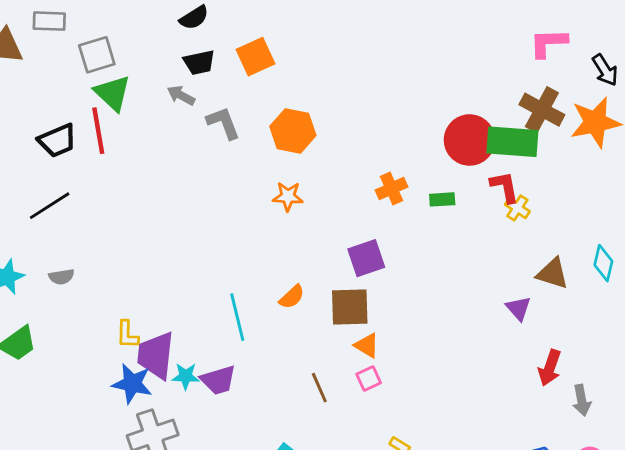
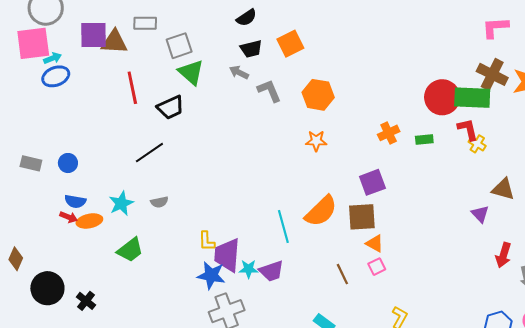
red line: (98, 131) -> (132, 88), moved
black trapezoid: (57, 140) -> (170, 107), moved
orange semicircle: (292, 297) -> (321, 211), size x1.8

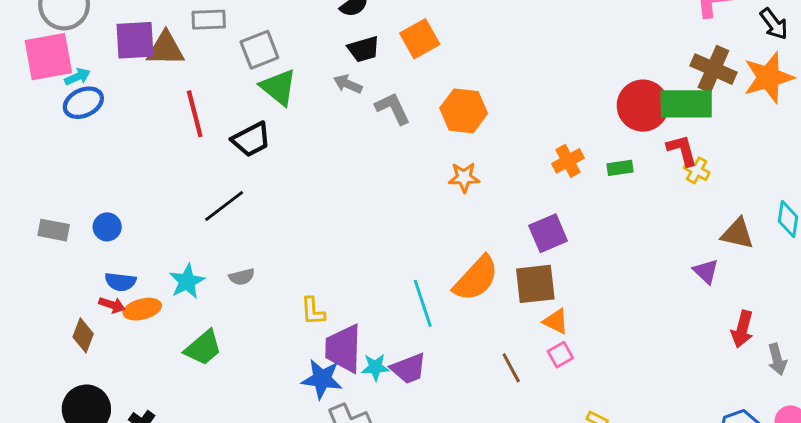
yellow L-shape: (207, 241) -> (313, 311), moved
brown diamond: (16, 259) -> (83, 335), moved

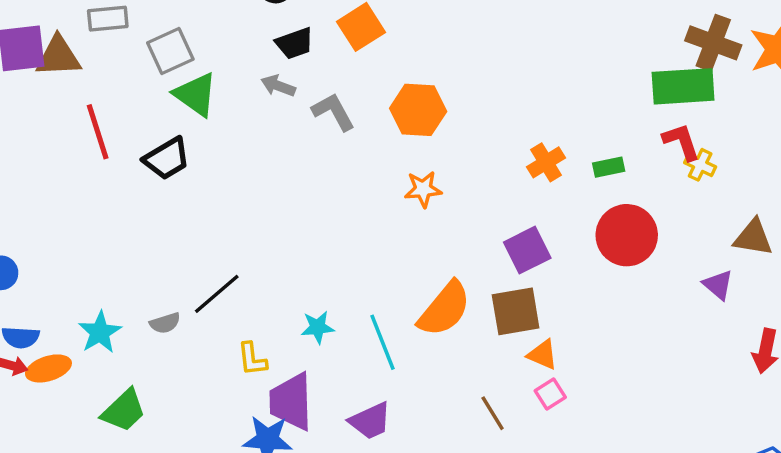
red circle: (643, 106) -> (627, 235), moved
black line: (224, 206) -> (217, 294), moved
cyan star: (375, 367) -> (318, 327), moved

